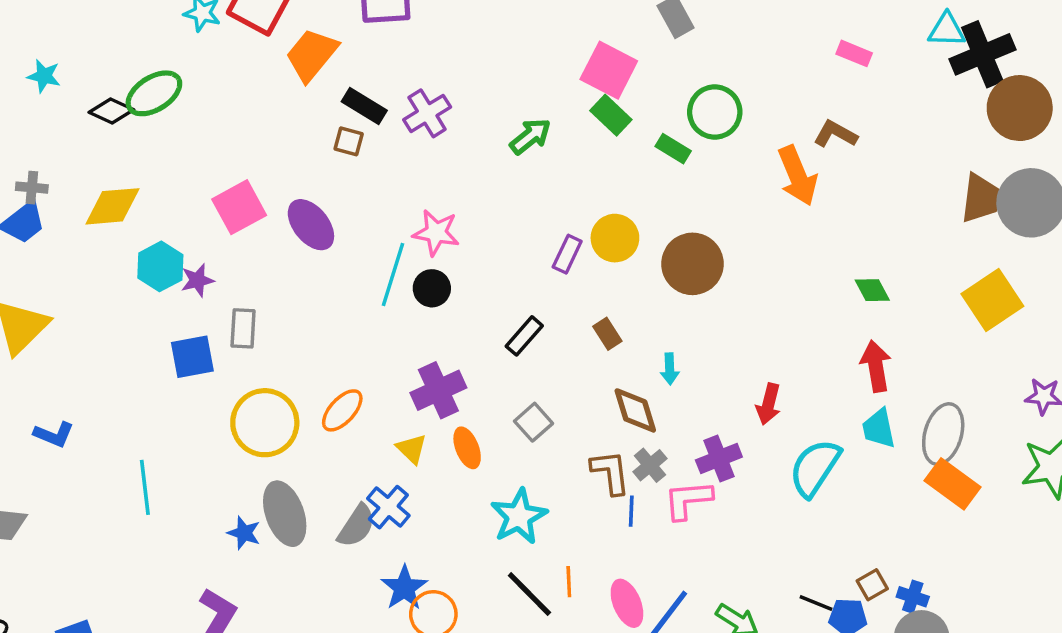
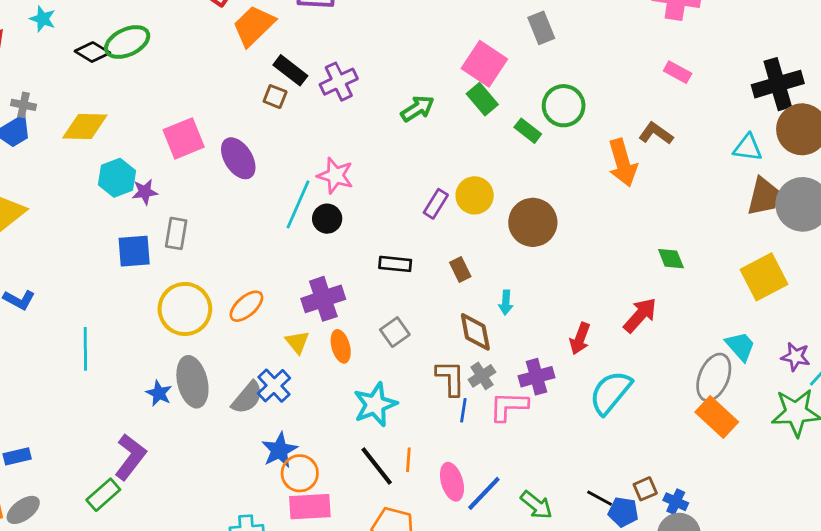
cyan triangle: (947, 30) -> (748, 148), moved
black rectangle: (524, 336) -> (395, 264), turned 48
red arrow: (876, 366) -> (640, 315), moved, turned 45
cyan trapezoid: (879, 428) -> (740, 346), moved, turned 144

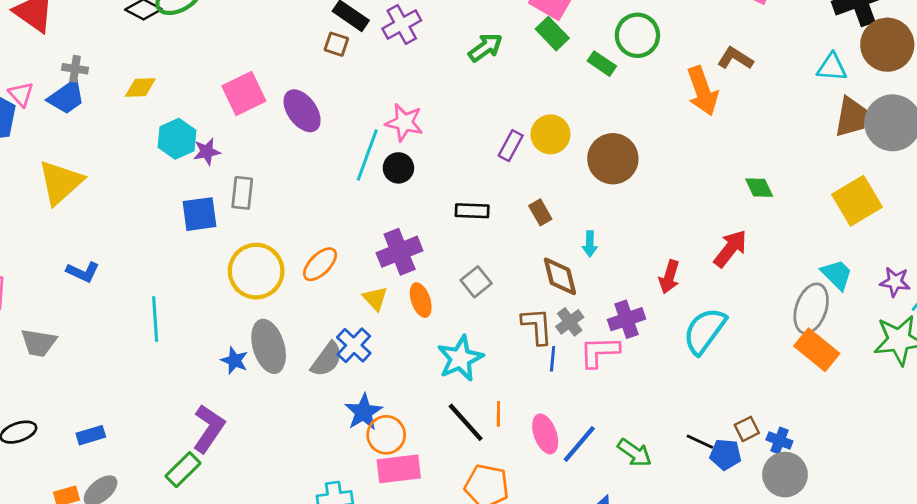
yellow diamond: (85, 127) -> (140, 88), size x0.7

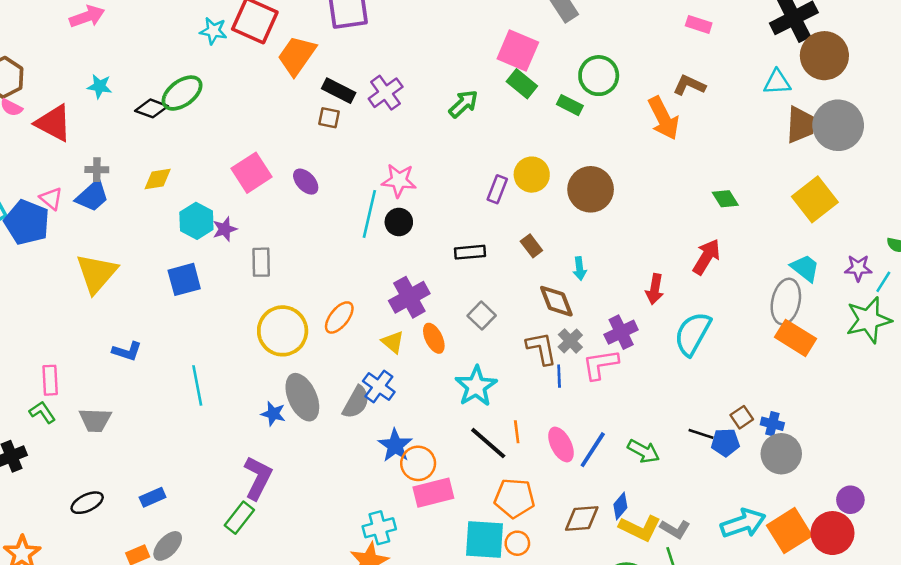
purple ellipse: (302, 111) -> (306, 182), size x0.7
blue square: (199, 214) -> (184, 279), moved

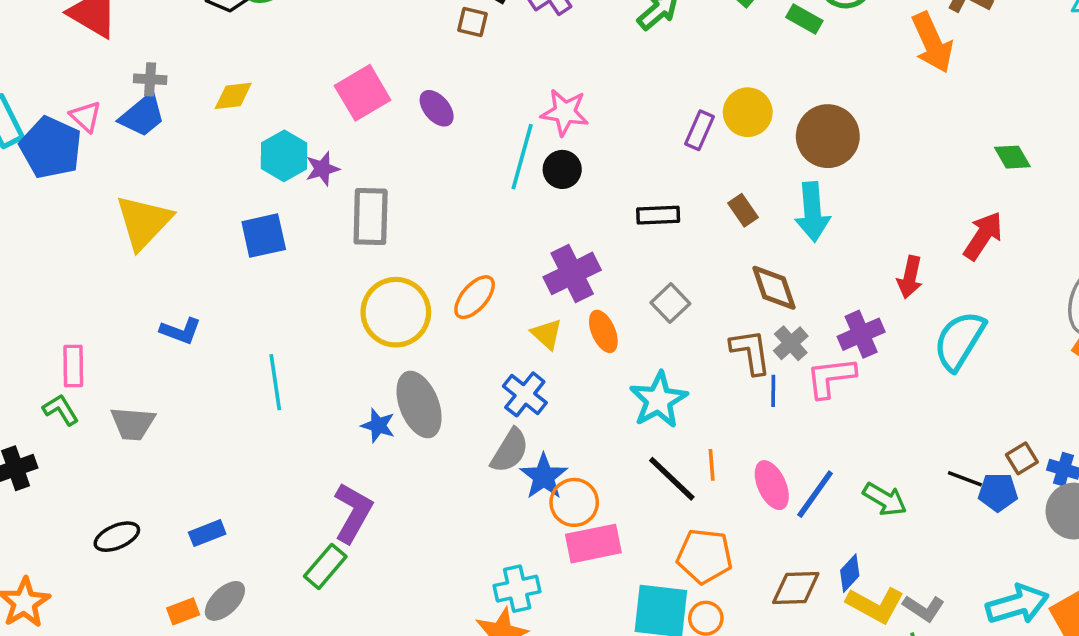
gray rectangle: (261, 262) -> (371, 217), size x1.4
cyan arrow: (580, 269) -> (812, 212), moved, size x1.8
gray semicircle: (356, 402) -> (510, 451), moved

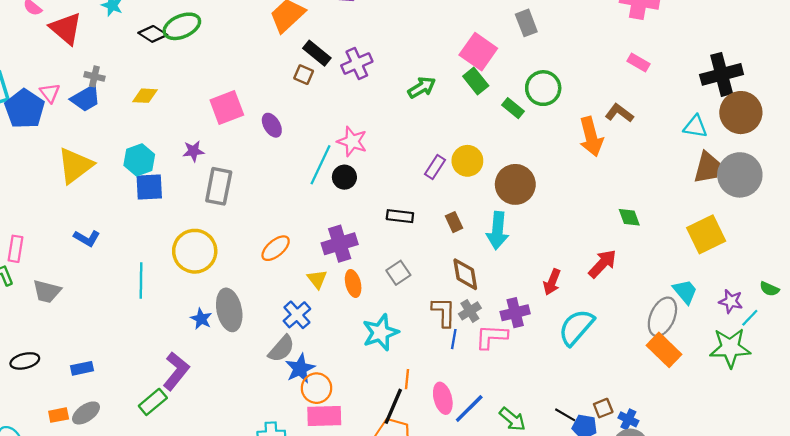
cyan hexagon: (284, 156) -> (139, 160), moved
yellow circle: (396, 312) -> (195, 251), moved
black line: (672, 479) -> (393, 406), moved, turned 60

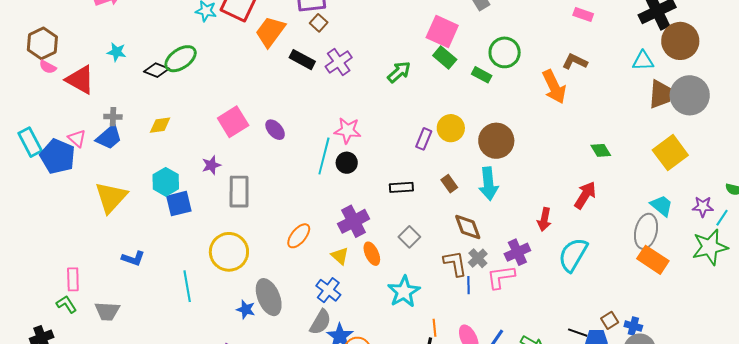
brown square: (304, 75) -> (319, 23), moved, turned 30

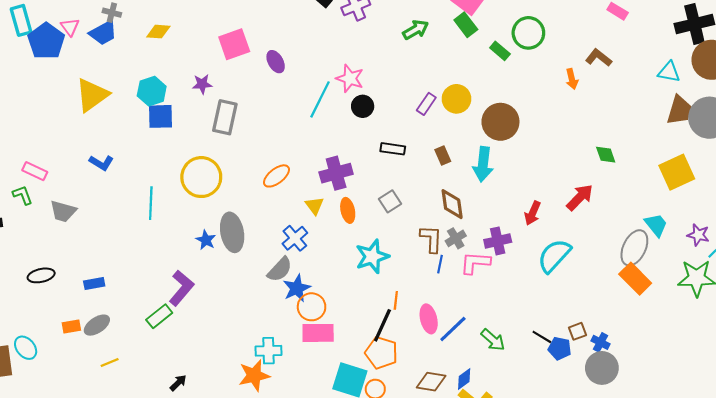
orange arrow: (554, 87) -> (572, 79), size x0.6
black circle: (347, 163) -> (363, 106), moved
pink rectangle: (73, 279) -> (35, 171), turned -75

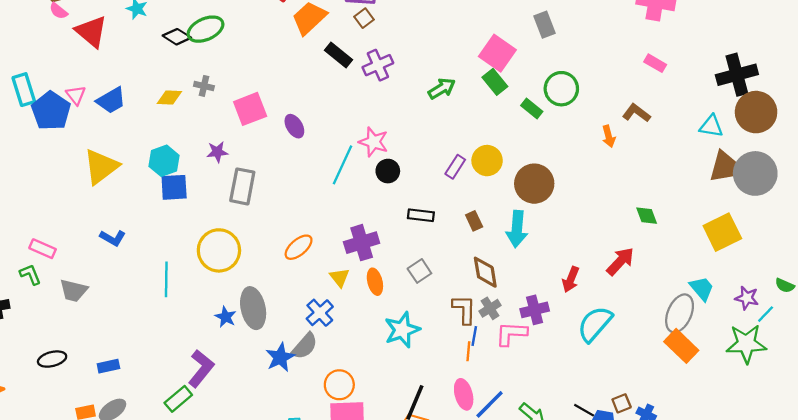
gray cross: (112, 13) -> (204, 86), moved
blue star: (297, 288) -> (280, 357), moved
orange line: (396, 300) -> (468, 351), moved

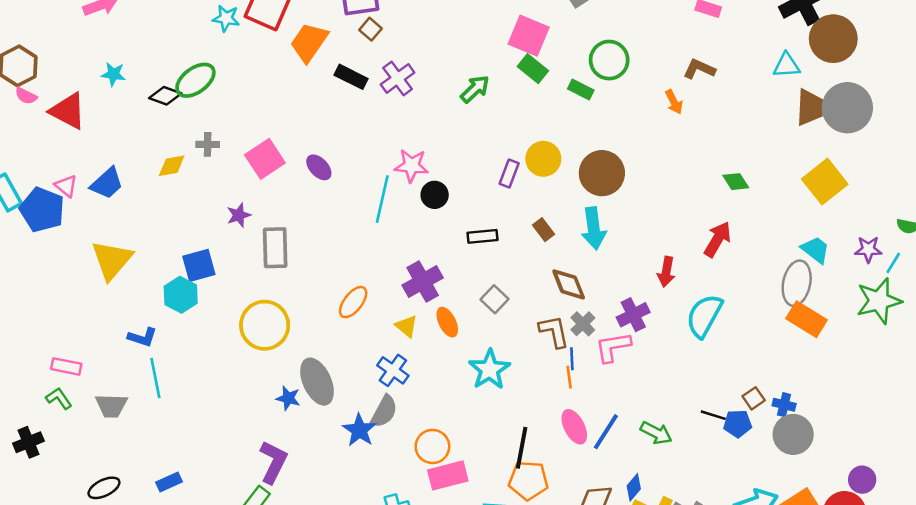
cyan hexagon: (164, 161) -> (181, 295), moved
cyan line: (166, 279) -> (155, 378), moved

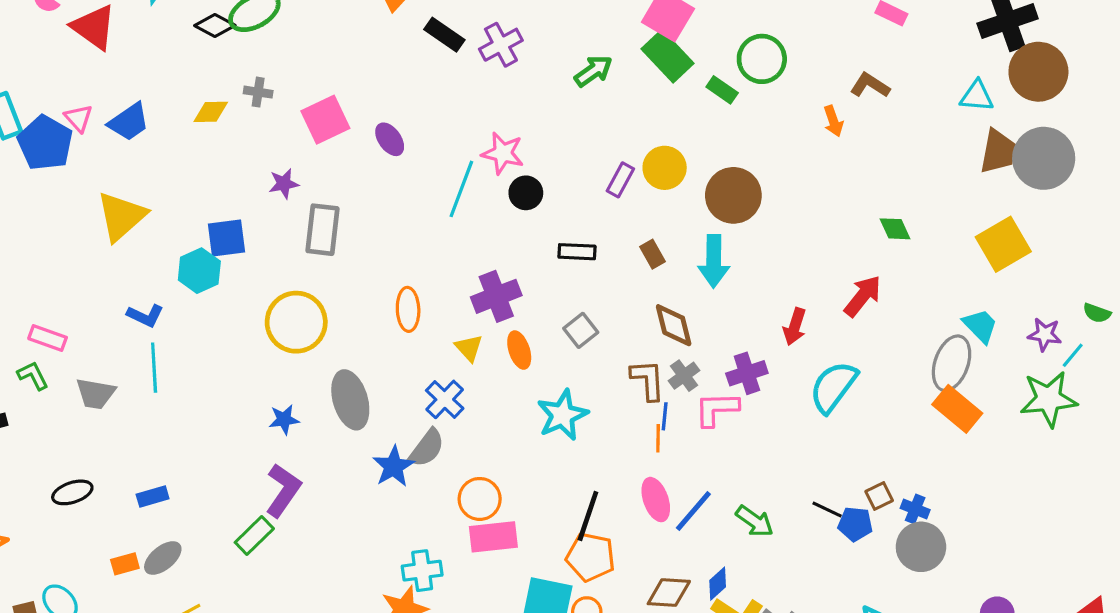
green rectangle: (533, 69) -> (667, 56), size x1.4
orange ellipse: (353, 302) -> (408, 309), turned -48
blue star: (288, 398) -> (284, 420), moved, turned -30

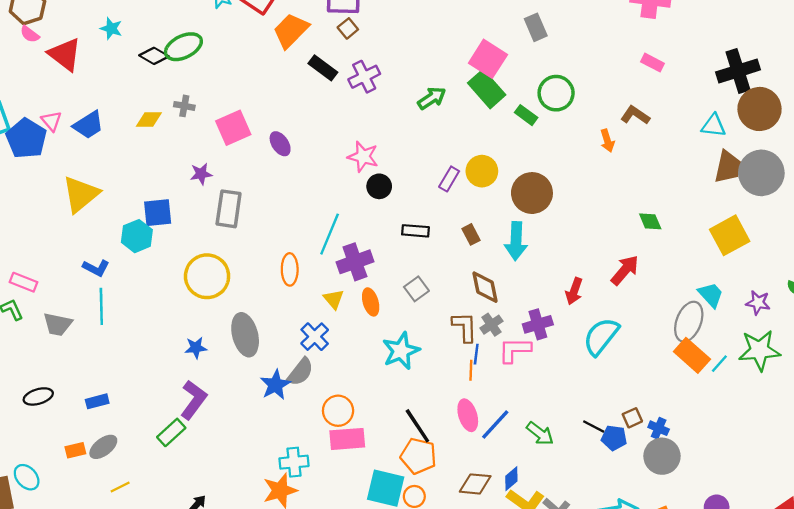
cyan line: (461, 189) -> (330, 234), moved
cyan line: (1073, 355) -> (719, 364), moved
black line: (588, 516) -> (417, 426), turned -54

